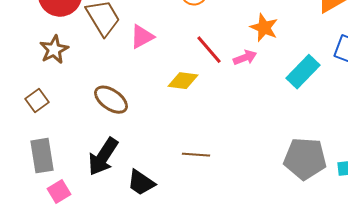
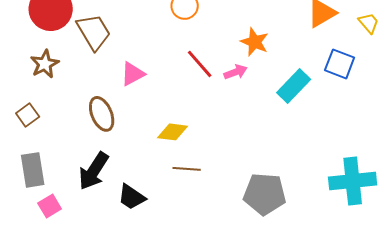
pink triangle: (142, 37) -> (133, 74), moved
yellow diamond: (183, 81) -> (173, 132), moved
brown ellipse: (111, 100) -> (102, 114), turned 32
gray pentagon: (305, 159) -> (265, 194), moved

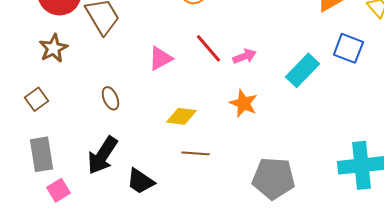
orange star: (255, 42) -> (243, 103), moved
pink triangle: (133, 74) -> (160, 58), moved
brown ellipse: (102, 114) -> (110, 98), size x0.7

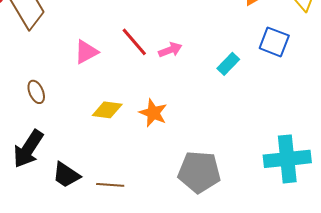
cyan rectangle: (302, 70) -> (228, 64), size x0.7
orange star: (243, 103) -> (153, 113), moved
brown line: (195, 153) -> (110, 185), moved

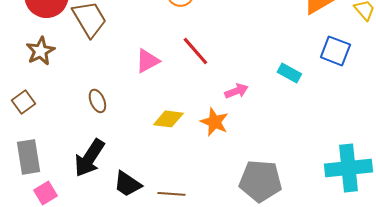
pink arrow: (170, 50) -> (236, 91), moved
cyan rectangle: (228, 64) -> (289, 73), turned 75

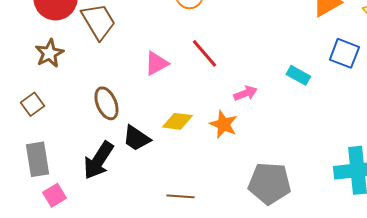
brown ellipse: (97, 101) -> (106, 103), size x1.4
black trapezoid: (127, 184) -> (136, 138), moved

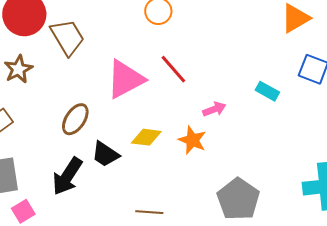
pink triangle: (156, 63) -> (125, 79), size x1.6
brown ellipse: (106, 103) -> (75, 119), turned 56
gray pentagon: (269, 183) -> (238, 199), turned 30

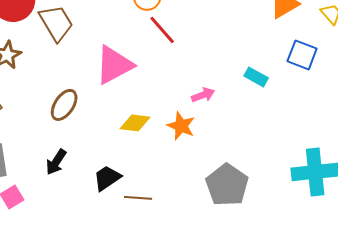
red line: (173, 69) -> (162, 30), moved
black trapezoid: (105, 154) -> (107, 178), moved, turned 112
black arrow: (67, 176) -> (56, 162), size x0.7

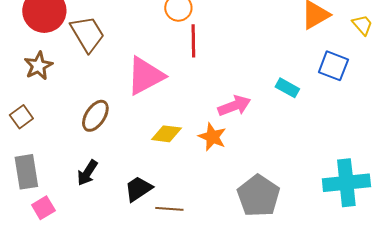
red line: (162, 30) -> (193, 41), turned 40
pink arrow: (203, 95) -> (234, 106), size x1.4

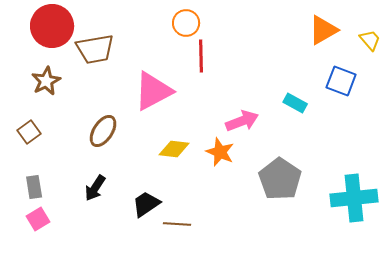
brown trapezoid: (87, 34) -> (95, 49), turned 111
gray rectangle: (26, 172) -> (34, 187), size x0.7
gray pentagon: (258, 196) -> (280, 179), moved
pink square: (43, 208) -> (38, 219), moved

